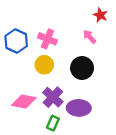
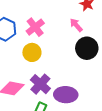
pink cross: (47, 39) -> (35, 27), turned 30
black circle: (82, 68) -> (87, 48), moved

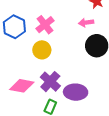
pink arrow: (76, 25) -> (86, 23), turned -56

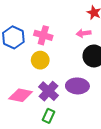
pink cross: (45, 25) -> (43, 35), turned -36
purple ellipse: (76, 92) -> (77, 86), moved

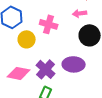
pink cross: (43, 35) -> (49, 24), moved
yellow circle: (40, 60) -> (27, 39), moved

